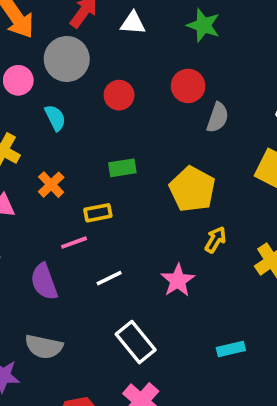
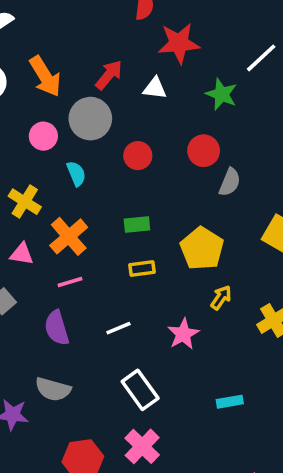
orange cross: (51, 185) -> (69, 236), size x1.5
yellow rectangle: (98, 213) -> (142, 269), moved
pink line: (74, 243) -> (70, 282), moved

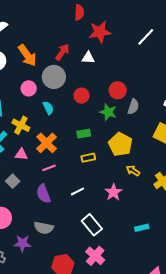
green star: (221, 94) -> (108, 112), moved
yellow arrow: (221, 297) -> (133, 171), turned -88

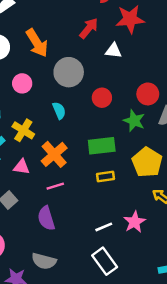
red arrow: (62, 52) -> (89, 28), moved
pink circle: (29, 88) -> (22, 83), moved
green rectangle: (84, 134) -> (102, 146), size x1.5
white line: (77, 191) -> (104, 227), moved

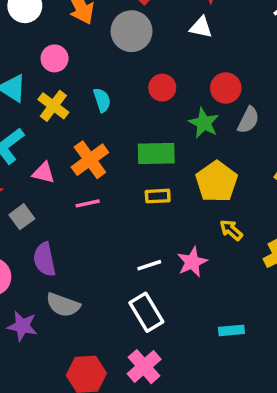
white triangle: (113, 51) -> (201, 27), moved
gray circle: (69, 72) -> (132, 31), moved
yellow cross: (23, 130) -> (53, 106), moved
purple semicircle: (46, 218) -> (44, 259), moved

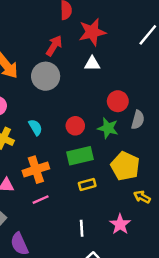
red circle: (162, 88) -> (75, 126), moved
orange cross: (90, 160) -> (36, 170), turned 30
white line: (149, 265) -> (82, 228), moved, turned -63

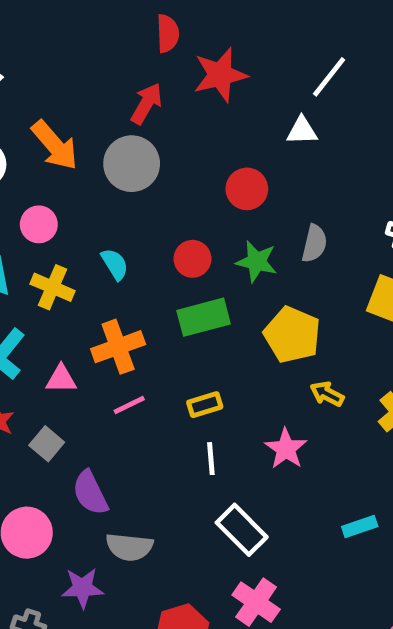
white triangle: (92, 64) -> (302, 131), moved
red circle: (118, 101) -> (247, 189), moved
yellow rectangle: (87, 184) -> (205, 405), moved

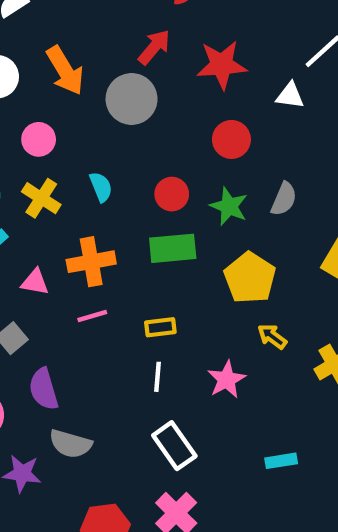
red star: (220, 75) -> (222, 65), moved

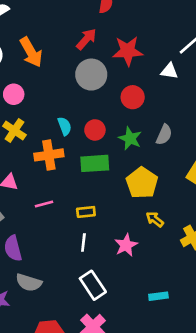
gray circle: (132, 99) -> (91, 75), moved
cyan semicircle: (101, 187) -> (65, 126), moved
orange cross: (91, 262) -> (49, 155), moved

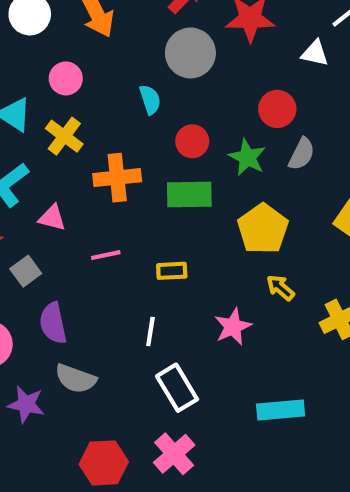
red circle: (133, 97) -> (277, 109), moved
cyan semicircle: (65, 126) -> (150, 100), moved
white line: (83, 242) -> (150, 332), moved
cyan rectangle: (158, 296) -> (281, 410), size x1.5

